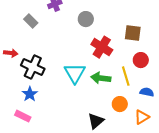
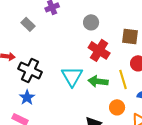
gray circle: (86, 19) -> (91, 22), moved

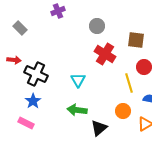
gray rectangle: (28, 24) -> (20, 28), moved
cyan triangle: (72, 76) -> (78, 80), size x0.7
green arrow: (98, 81) -> (77, 110), moved

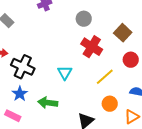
brown square: (136, 40) -> (123, 33), turned 36
yellow line: (129, 83) -> (105, 77), moved, turned 66
green arrow: (77, 110) -> (48, 103), moved

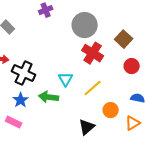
gray circle: (84, 19) -> (85, 25), size x1.6
yellow line: (105, 77) -> (93, 88), moved
green arrow: (48, 103) -> (49, 97), moved

